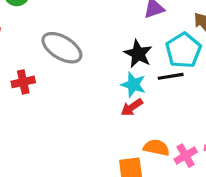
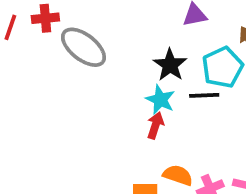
red cross: (23, 82) -> (45, 18), moved
red arrow: (132, 107) -> (155, 125), turned 135

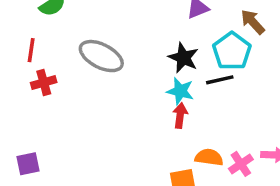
red cross: (45, 18) -> (44, 82), moved

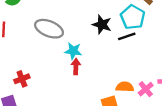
red cross: (44, 82) -> (22, 79), moved
cyan star: (180, 91) -> (73, 51), moved
red arrow: (180, 116) -> (76, 66), moved

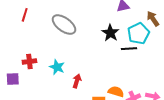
cyan star: (73, 51) -> (57, 67), moved
red arrow: (76, 66) -> (77, 81), moved

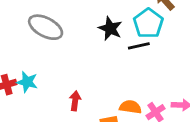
cyan star: (57, 67) -> (27, 82), moved

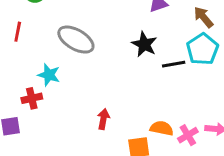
cyan pentagon: (148, 23) -> (203, 49), moved
cyan star: (27, 82) -> (49, 75), moved

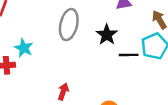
gray ellipse: (76, 40) -> (69, 25), moved, turned 64

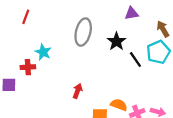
black line: (129, 55) -> (135, 60), turned 56

